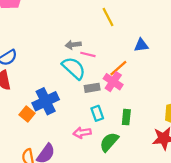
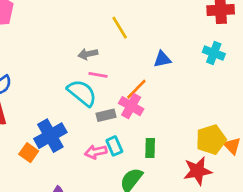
gray arrow: (73, 45) -> (88, 54), moved
pink arrow: (82, 133) -> (96, 152), moved

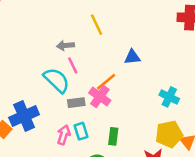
cyan cross: (214, 53) -> (169, 97), moved
pink line: (98, 75) -> (73, 65), turned 49
pink arrow: (96, 152) -> (64, 135), turned 114

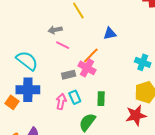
pink line: (73, 65) -> (63, 45), turned -32
cyan semicircle: (57, 80) -> (27, 61), moved
blue cross: (24, 116) -> (28, 90), turned 30

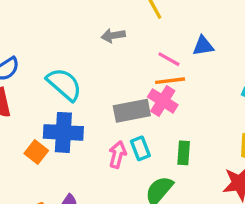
pink line: (63, 45) -> (169, 59), moved
orange line: (91, 55) -> (170, 81), turned 36
gray rectangle: (69, 75) -> (132, 111), size x1.5

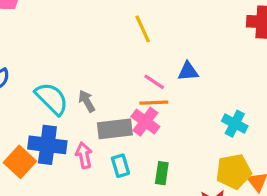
gray arrow: (113, 35) -> (87, 101), moved, turned 65
orange square: (36, 152) -> (20, 162), size x1.4
pink arrow: (117, 155) -> (84, 155), moved, turned -30

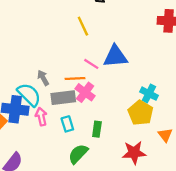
blue triangle: (188, 71) -> (115, 56), size x1.6
cyan semicircle: (52, 99) -> (29, 95), moved
orange line: (154, 103) -> (75, 78), moved
yellow pentagon: (234, 171) -> (141, 113), moved, turned -30

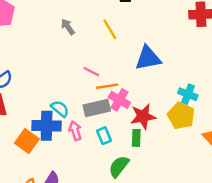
pink line: (91, 64) -> (91, 72), moved
gray arrow: (43, 78) -> (68, 27), moved
cyan semicircle: (29, 95) -> (60, 109), size x0.7
red star: (134, 153) -> (143, 116), moved

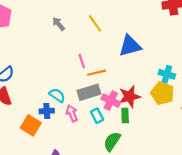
pink line: (91, 72) -> (82, 61), turned 48
pink cross: (119, 100) -> (111, 101), moved
blue cross: (47, 126) -> (47, 111), size x0.6

